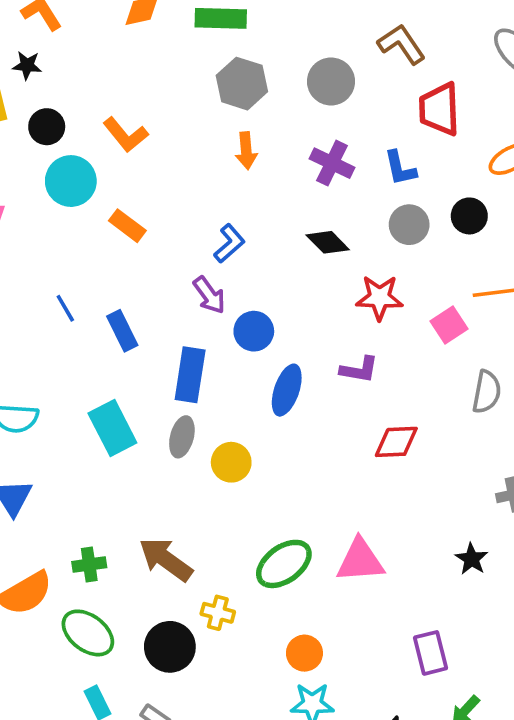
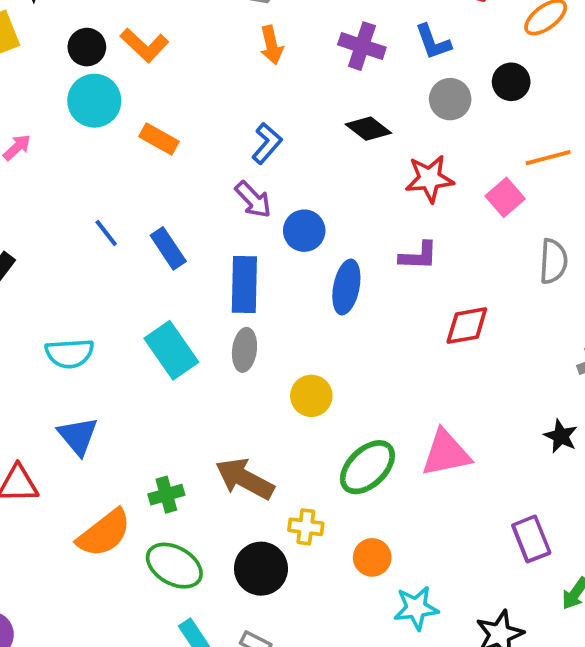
black circle: (47, 127) -> (87, 47), moved
yellow circle: (231, 462) -> (311, 396), moved
orange circle: (304, 653) -> (372, 557), moved

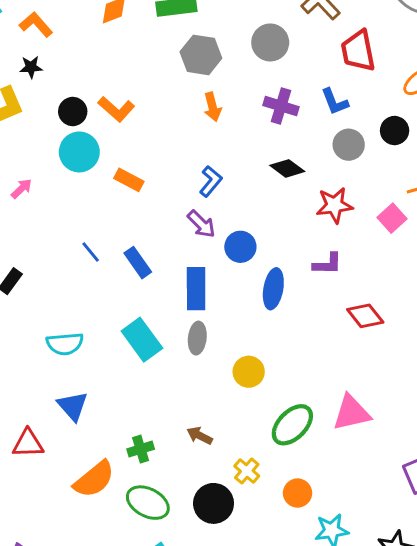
red diamond: (467, 326) -> (365, 316), turned 63
brown arrow: (245, 479) -> (200, 436), size x0.6
yellow cross: (306, 527) -> (247, 471), turned 35

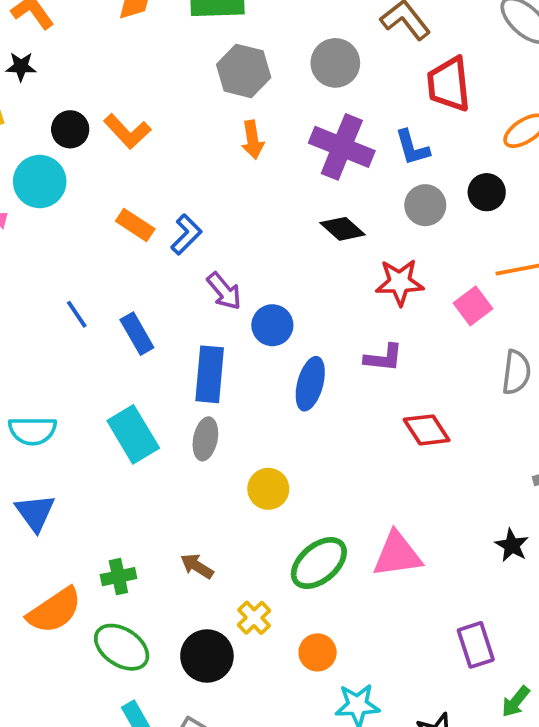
purple cross: (281, 106) -> (342, 147), size x1.4
cyan circle: (79, 152) -> (40, 182), moved
blue L-shape: (211, 181) -> (186, 234), moved

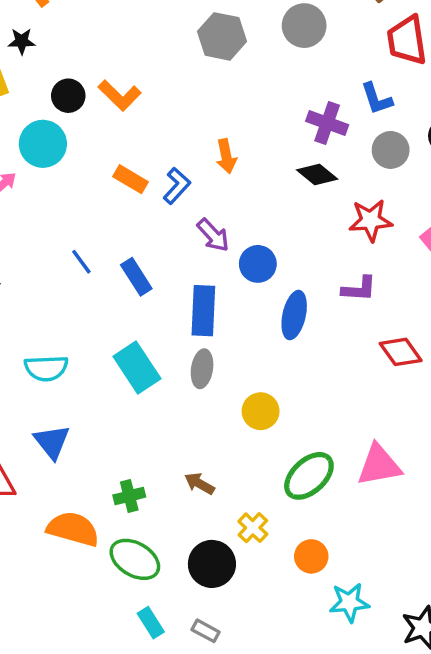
orange arrow: (253, 140) -> (226, 156), moved
purple cross: (342, 147) -> (327, 123), moved, size x0.7
orange semicircle: (54, 610) -> (73, 529), turned -128

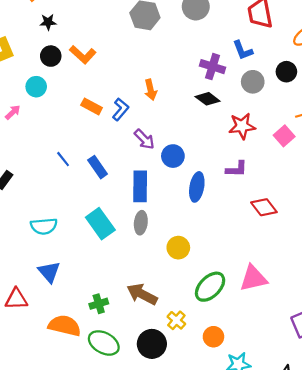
black star: (22, 41) -> (48, 22), moved
cyan circle: (43, 144) -> (36, 87), size x0.7
brown arrow: (199, 484) -> (142, 294), size x1.6

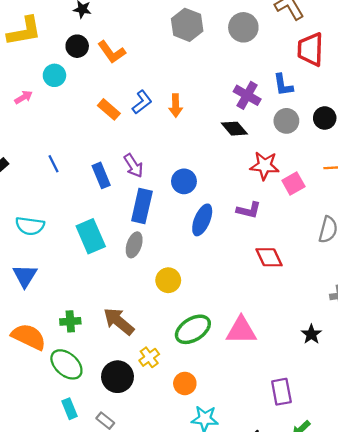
blue L-shape: (121, 109) -> (142, 102), moved
pink square: (284, 136) -> (293, 184), moved
purple arrow: (144, 139) -> (133, 166), moved
blue line: (63, 159) -> (53, 164), moved

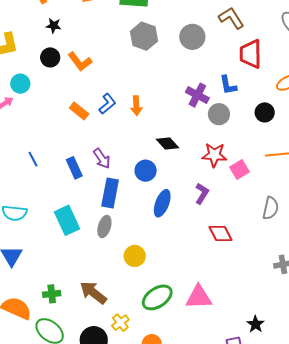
cyan circle: (54, 75) -> (20, 84), moved
gray circle: (286, 121) -> (219, 114), moved
black diamond: (234, 129) -> (167, 143), moved
purple L-shape: (249, 210) -> (202, 194), turned -70
black star: (311, 334) -> (255, 324), moved

